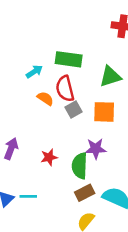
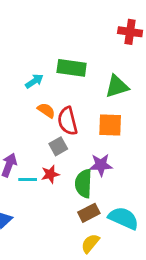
red semicircle: (65, 89) -> (68, 121), moved
gray square: (74, 109) -> (58, 146), moved
cyan line: (28, 196) -> (28, 180), moved

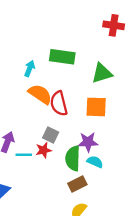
cyan arrow: (34, 81) -> (30, 69), turned -35
orange semicircle: (46, 110) -> (40, 94), size x1.5
gray square: (58, 146) -> (51, 135), moved, turned -35
cyan semicircle: (123, 218) -> (95, 162), moved, size x0.6

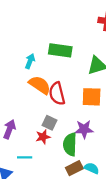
cyan line: (24, 155) -> (25, 157), moved
cyan semicircle: (95, 162) -> (92, 168), moved

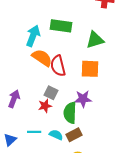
cyan arrow: (30, 61) -> (33, 36), size x1.5
cyan line: (25, 157) -> (34, 132), moved
cyan semicircle: (92, 168) -> (56, 135), moved

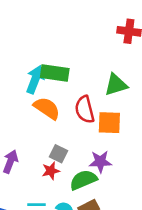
green rectangle: (61, 26) -> (55, 73), moved
red semicircle: (58, 66) -> (85, 109), moved
green semicircle: (70, 113) -> (83, 180), turned 65

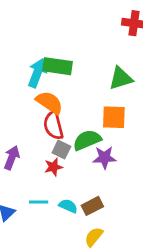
red semicircle: (85, 109) -> (53, 125), moved
green semicircle: (83, 180) -> (87, 140), moved

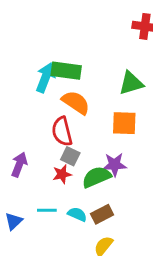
orange semicircle: (49, 102) -> (76, 102), moved
green semicircle: (87, 140) -> (97, 177), moved

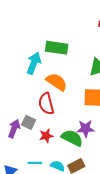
green rectangle: (66, 71) -> (57, 48), moved
gray square: (70, 156) -> (29, 122), moved
green semicircle: (97, 177) -> (72, 138), turned 50

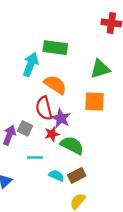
purple star: (86, 129) -> (61, 118), moved, turned 30
red star: (46, 136) -> (52, 134), moved
cyan line: (35, 163) -> (35, 158), moved

